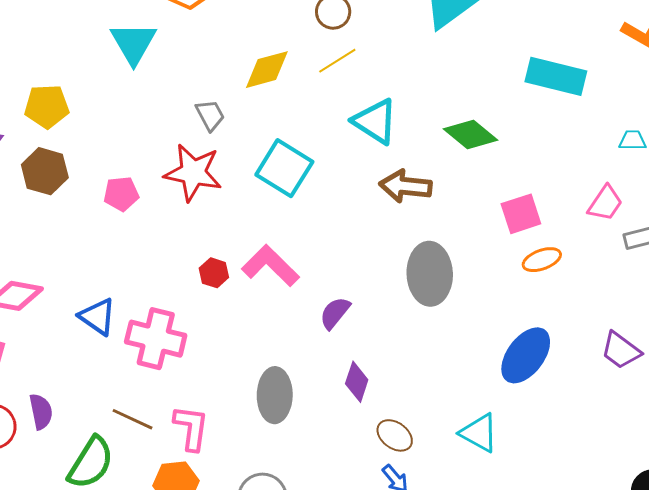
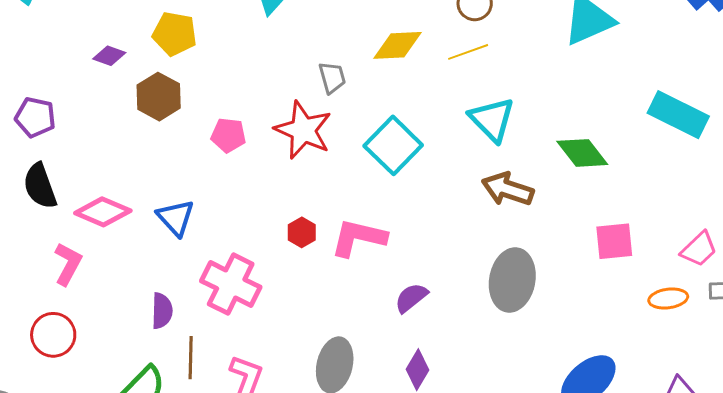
orange ellipse: (542, 260) -> (668, 298), moved
pink L-shape: (270, 266) -> (359, 238), turned -44
blue triangle: (97, 317) -> (176, 218), moved
purple semicircle: (41, 412) -> (162, 311), moved
brown line: (133, 419) -> (191, 358), turned 54

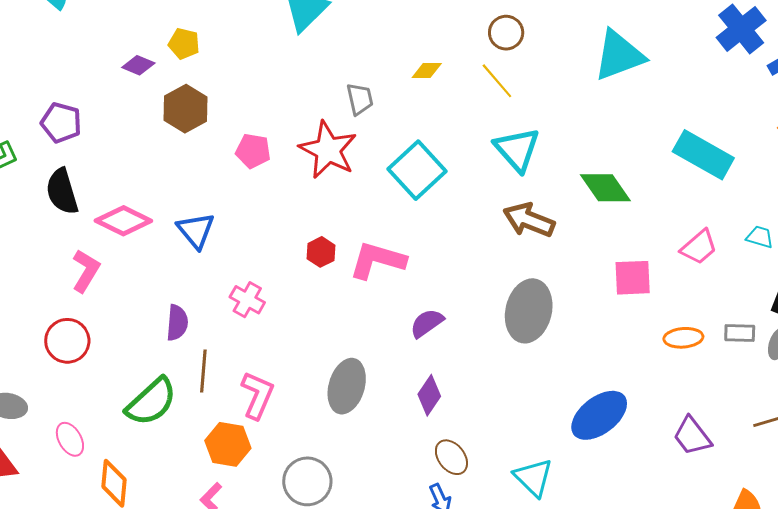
yellow pentagon: (175, 34) -> (184, 44), moved, size x0.7
yellow diamond: (397, 45) -> (427, 70), size x0.6
yellow line: (468, 52) -> (497, 81), turned 66
pink trapezoid: (699, 249) -> (699, 247), moved
pink cross: (231, 284) -> (247, 300), size x0.6

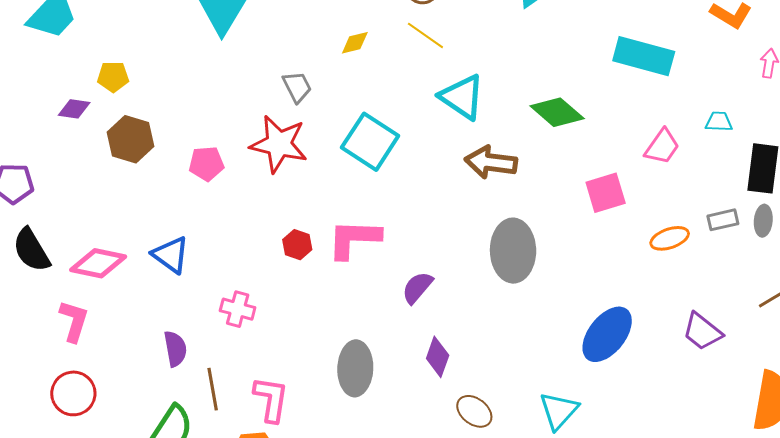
cyan triangle: (533, 477) -> (559, 411), turned 42

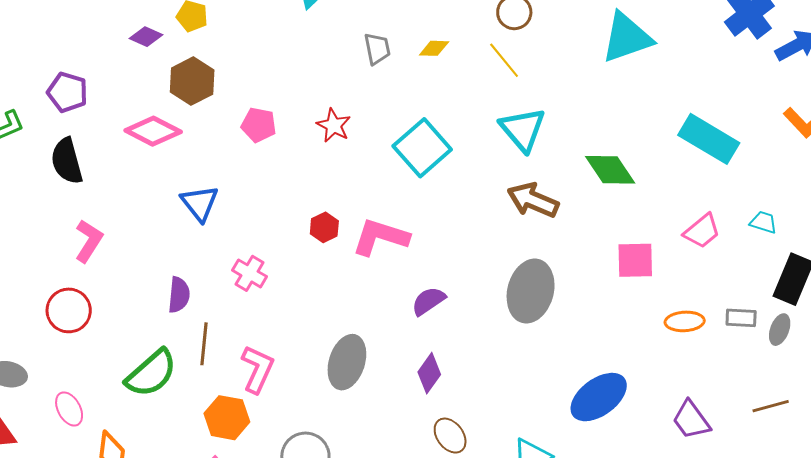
gray trapezoid: (297, 87) -> (377, 49), moved
red star: (279, 144) -> (334, 125), size x0.6
pink diamond: (98, 263) -> (153, 131), moved

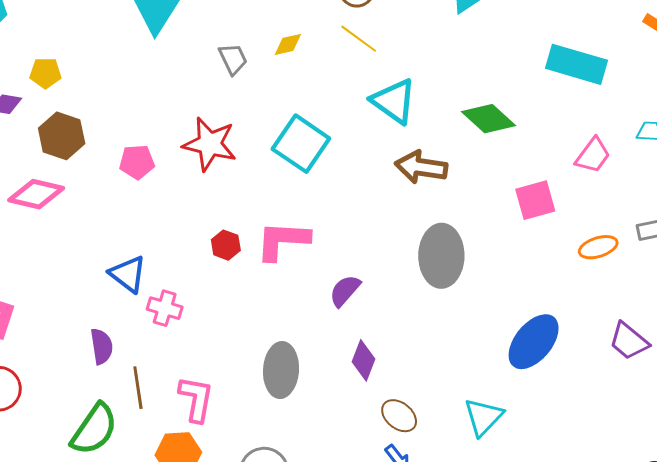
red star: (334, 125) -> (210, 144), size x1.6
blue triangle: (200, 203) -> (128, 274), moved

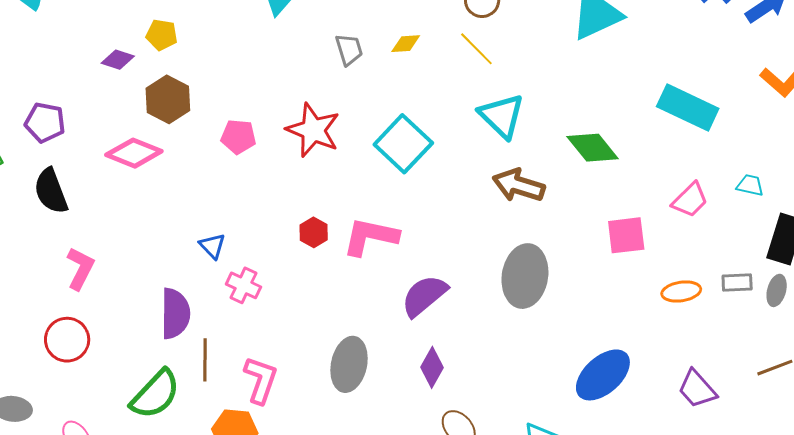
blue triangle: (128, 274) -> (212, 246), size x0.7
purple semicircle: (345, 291) -> (424, 296), size x1.4
purple semicircle: (102, 346) -> (175, 313), size x1.4

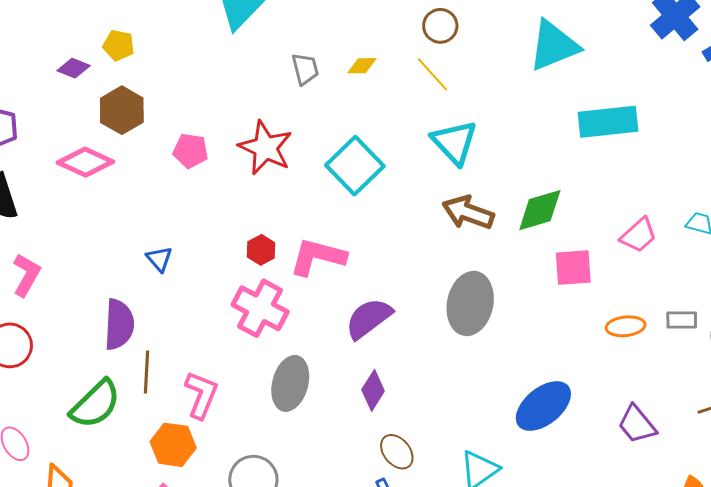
cyan rectangle: (688, 107) -> (608, 122), moved, turned -34
green diamond: (593, 148) -> (540, 210), moved, turned -70
pink cross: (244, 285) -> (260, 308), moved, size x1.6

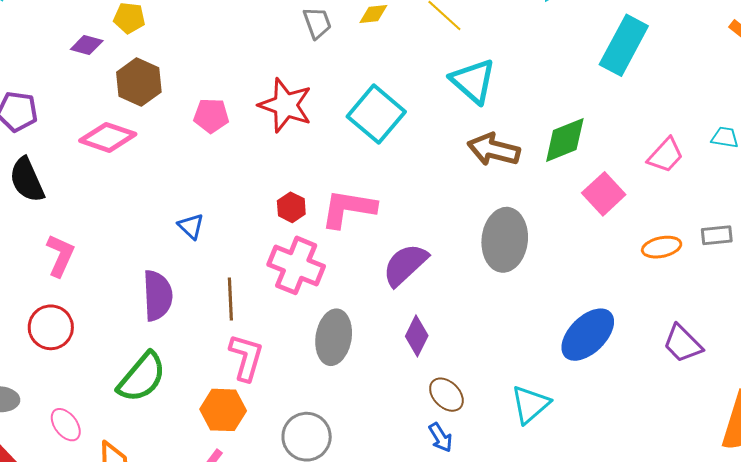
cyan rectangle: (608, 122) -> (624, 45), turned -50
pink square: (573, 268) -> (604, 194), turned -33
brown line: (147, 372) -> (230, 299), moved

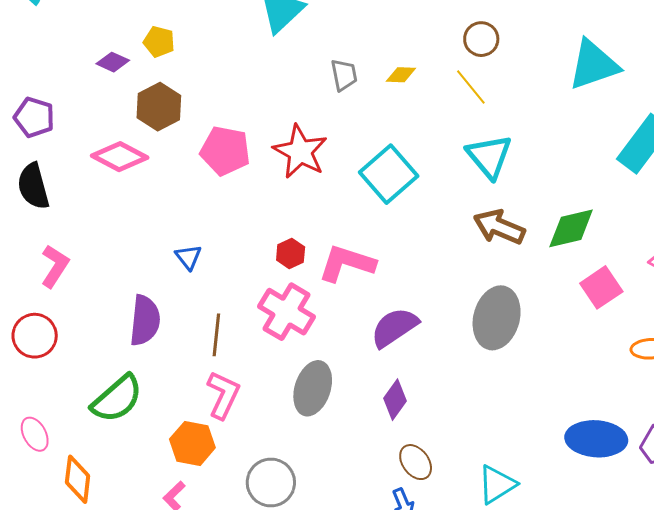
pink pentagon: (211, 116) -> (225, 151), size x1.4
blue ellipse: (588, 335) -> (596, 439), moved, turned 40

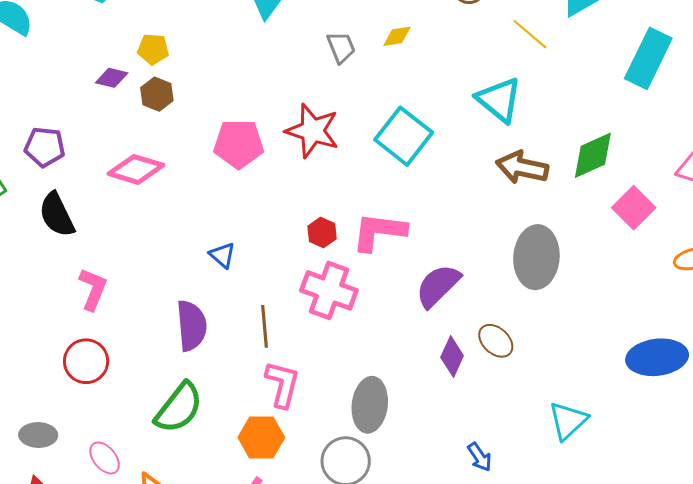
yellow line: (471, 87) -> (530, 34), moved
brown hexagon: (159, 107) -> (157, 94), moved, size x0.7
gray ellipse: (313, 388) -> (370, 405), moved
brown ellipse: (416, 462) -> (496, 341), moved

